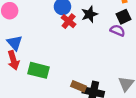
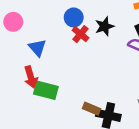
blue triangle: (15, 43) -> (37, 48), moved
red arrow: (13, 60) -> (31, 77), moved

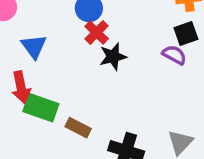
black star: (105, 26) -> (113, 57), moved
brown rectangle: (92, 109) -> (78, 128), moved

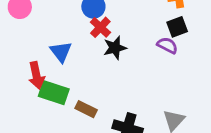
blue triangle: (34, 47) -> (61, 52), moved

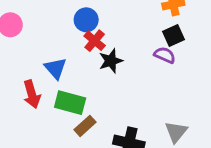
green rectangle: (54, 93) -> (70, 103), moved
brown rectangle: (86, 109) -> (85, 126), turned -65

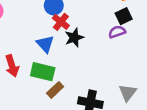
purple semicircle: (165, 55) -> (117, 32), turned -42
blue triangle: (55, 68) -> (45, 44), moved

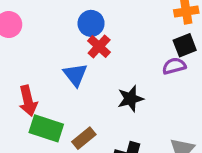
black star: (74, 38) -> (130, 99), moved
green rectangle: (43, 72) -> (46, 128), moved

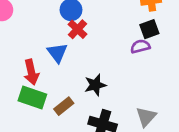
black star: (130, 99) -> (95, 85), moved
red arrow: (28, 101) -> (31, 72), moved

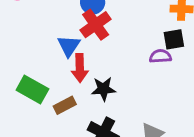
red cross: (77, 29) -> (96, 25), size x1.4
red arrow: (31, 72) -> (80, 68), moved

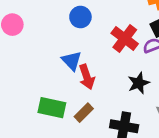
red cross: (96, 25) -> (125, 39), moved
black star: (103, 89) -> (139, 83), moved

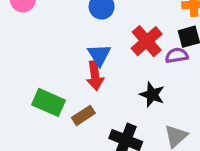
blue triangle: (72, 61) -> (99, 55), moved
black star: (139, 83) -> (152, 95), turned 30

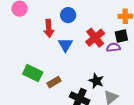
red arrow: (95, 76) -> (49, 28), moved
black star: (152, 95) -> (96, 81), moved

